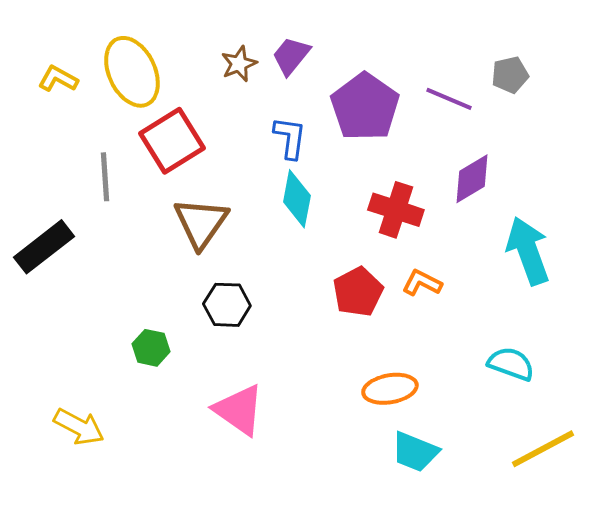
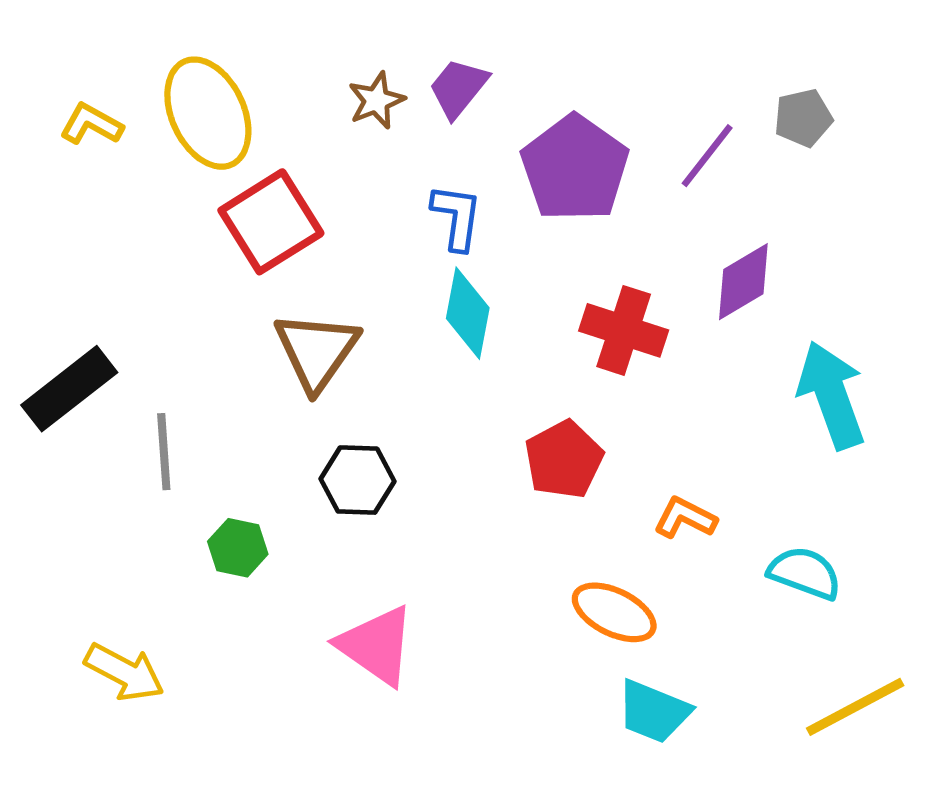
purple line: (449, 99) -> (707, 156), turned -75
gray line: (105, 177) -> (164, 452), moved
orange L-shape: (422, 283) -> (685, 518), moved
orange ellipse: (390, 389) -> (614, 612), turned 36

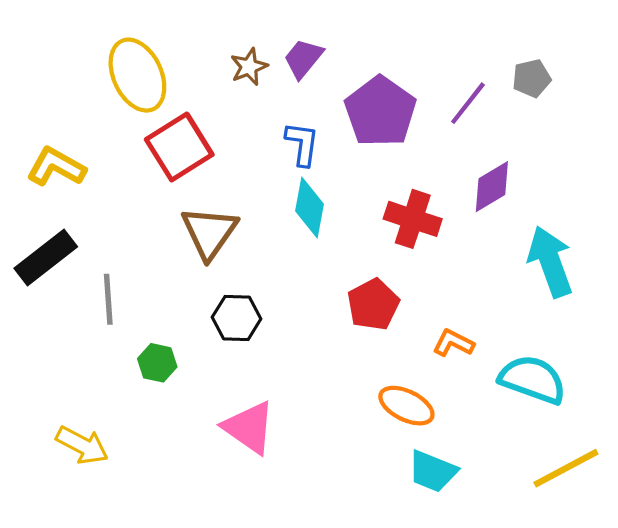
yellow L-shape: (91, 124) -> (56, 167), moved, size x1.4
cyan semicircle: (805, 573) -> (533, 380), size x1.4

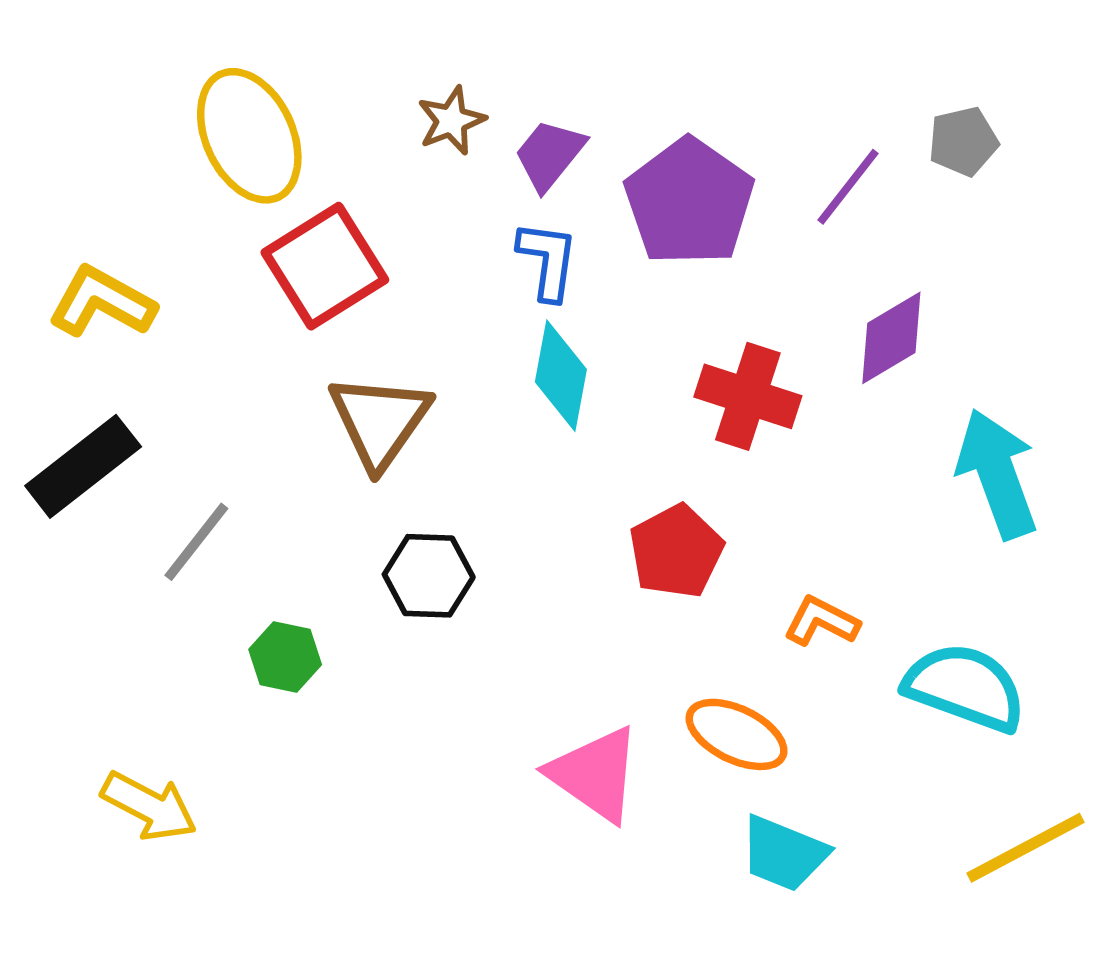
purple trapezoid: (303, 58) -> (550, 155), moved
gray line: (108, 299) -> (196, 542), turned 42
pink triangle: (249, 427) -> (595, 774), moved

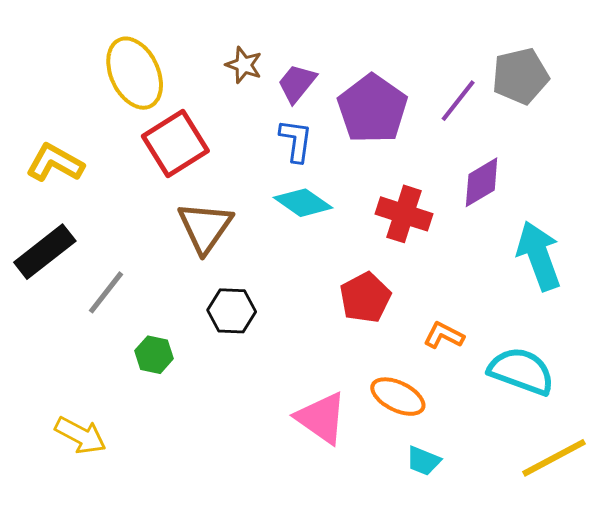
brown star: (451, 121) -> (244, 65), turned -30
gray pentagon: (963, 141) -> (520, 76), size x1.5
cyan diamond: (561, 376) -> (303, 203), turned -66
cyan trapezoid: (784, 853) -> (423, 461), size x0.7

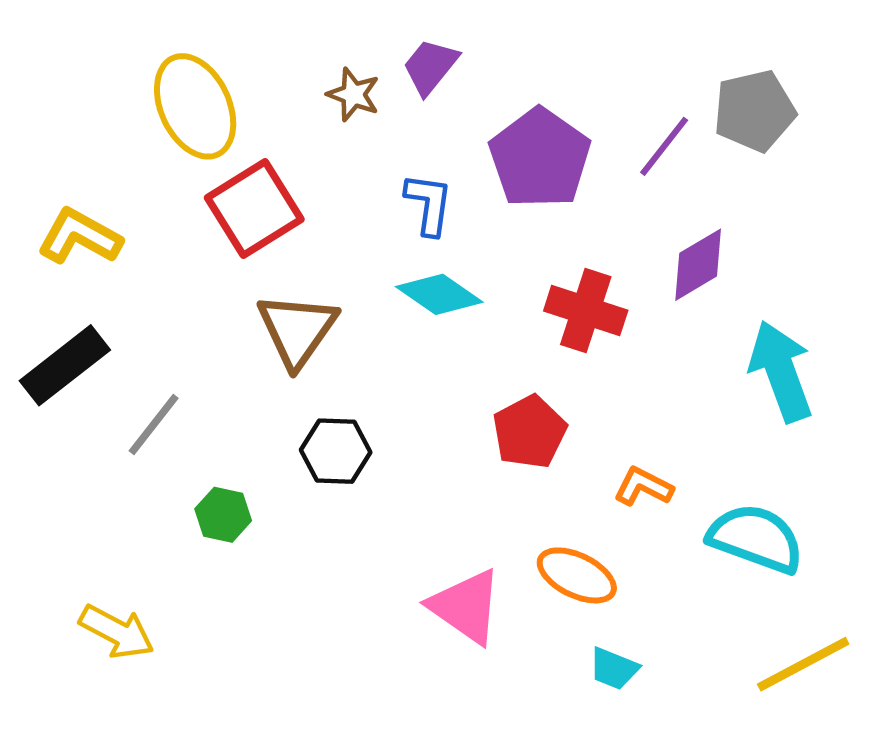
purple trapezoid: (297, 83) -> (430, 66), moved

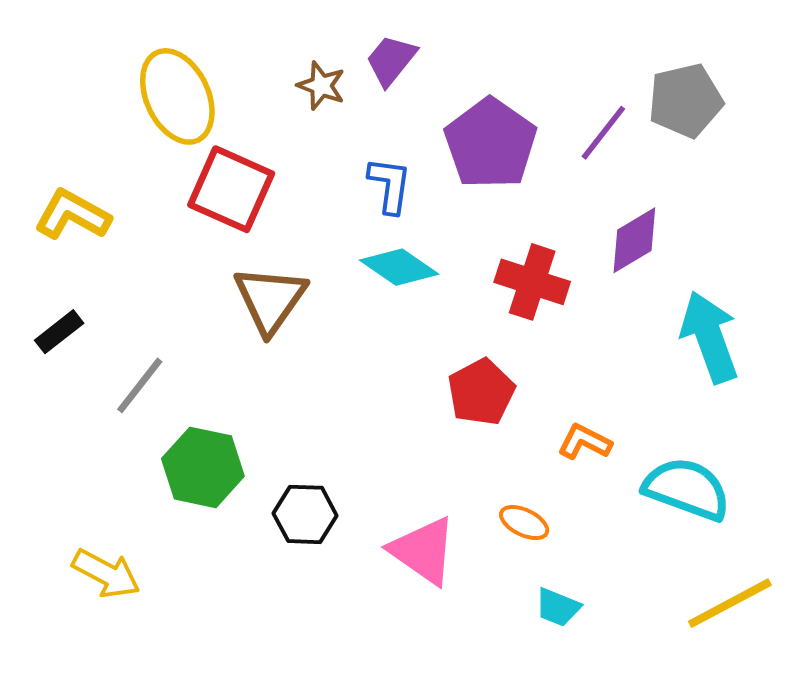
red square: (254, 208) -> (231, 189), turned -34
black rectangle: (65, 365) -> (59, 332), size x0.6
black hexagon: (336, 451) -> (305, 514), moved
green hexagon: (223, 515) -> (203, 467), size x1.6
orange ellipse: (577, 575) -> (524, 523), size x0.7

